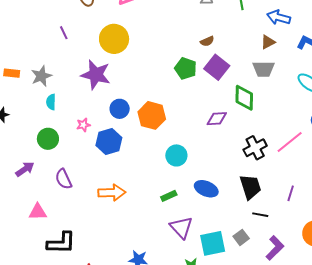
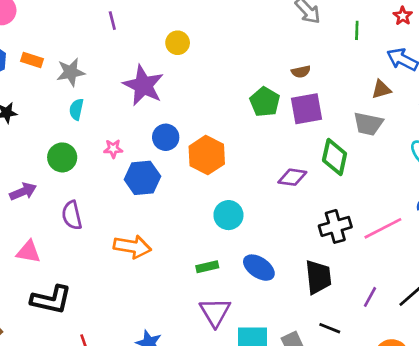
yellow circle: (114, 39) -> (178, 43), size x0.6
purple square: (217, 67) -> (307, 109), turned 30
black line: (260, 215) -> (330, 328), moved

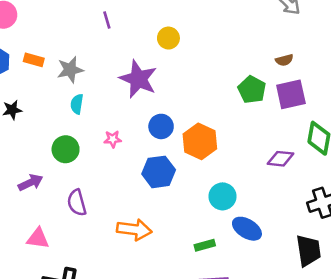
blue hexagon: (142, 178) -> (159, 172), moved
blue ellipse: (259, 268) -> (247, 229), moved

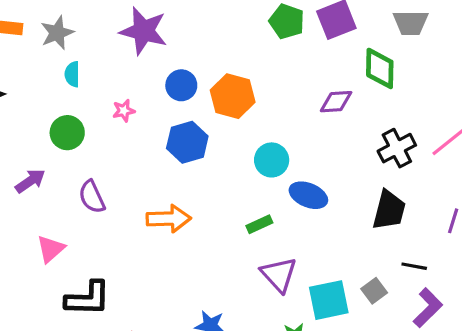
pink triangle: (38, 238) -> (51, 249), turned -40
black trapezoid: (308, 251) -> (389, 210), turned 32

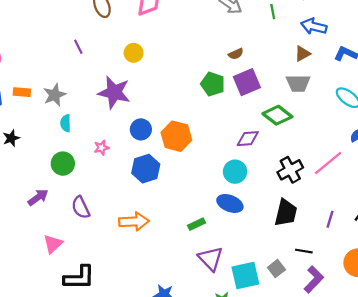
green diamond: (380, 68) -> (277, 115), turned -52
cyan circle: (272, 160) -> (235, 172), moved

